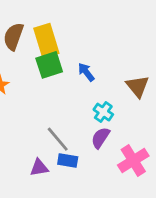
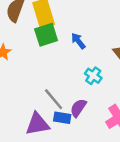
purple semicircle: (100, 138) -> (78, 108), moved
purple triangle: (39, 168) -> (37, 124), size x1.5

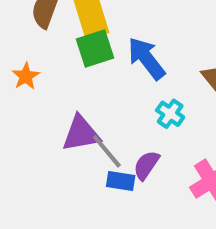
blue arrow: (78, 41) -> (146, 58), size x1.6
purple triangle: (37, 124) -> (81, 134), moved

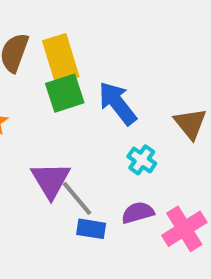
purple triangle: (81, 134) -> (51, 180), turned -51
purple semicircle: (146, 165) -> (138, 213), moved, turned 40

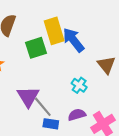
yellow rectangle: (61, 59) -> (54, 31), moved
blue arrow: (117, 103) -> (73, 40), moved

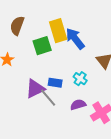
purple triangle: (28, 97) -> (35, 89), turned 35
blue rectangle: (51, 124) -> (55, 83), moved

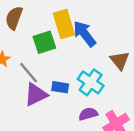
cyan cross: (80, 79) -> (91, 82), size x1.5
gray line: (48, 98) -> (29, 73), moved

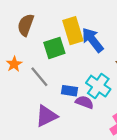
purple triangle: (36, 94) -> (46, 116), moved
purple semicircle: (88, 114) -> (84, 102), moved, turned 36

